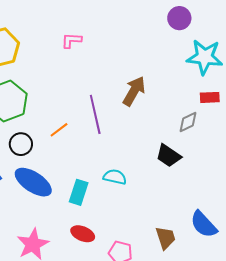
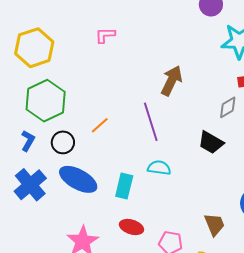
purple line: (95, 114) -> (151, 122), moved

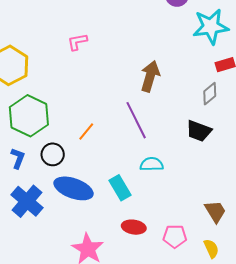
cyan rectangle: (124, 186) -> (120, 188), turned -35

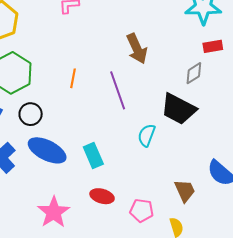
brown arrow: (150, 76) -> (137, 49), turned 132
black trapezoid: (199, 131) -> (178, 109), size x1.4
orange line: (86, 132) -> (73, 78), moved, turned -36
cyan semicircle: (152, 164) -> (147, 135), moved, turned -75

